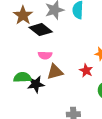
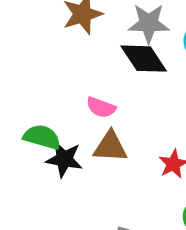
black diamond: (41, 30) -> (144, 59), moved

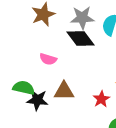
pink semicircle: (101, 107) -> (48, 59), moved

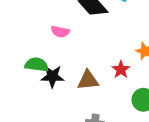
brown triangle: (64, 91) -> (88, 80), moved

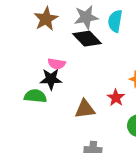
black star: (52, 76) -> (51, 79), moved

